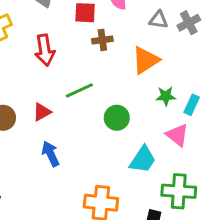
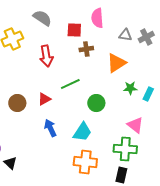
pink triangle: (177, 135) -> (135, 125), moved
cyan trapezoid: (143, 160) -> (82, 132), moved
green cross: (179, 191) -> (125, 149), moved

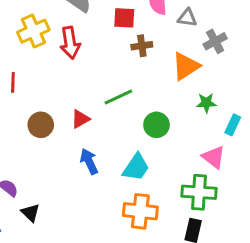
gray triangle: (125, 35) -> (187, 18), moved
gray cross: (146, 37) -> (215, 41), moved
red arrow: (46, 56) -> (70, 43), moved
cyan rectangle: (148, 94) -> (233, 125), moved

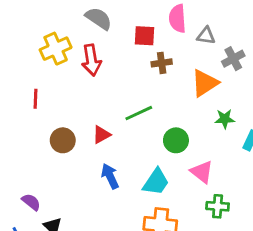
pink triangle: (214, 157) -> (202, 172), moved
green cross: (199, 192) -> (218, 206), size x0.7

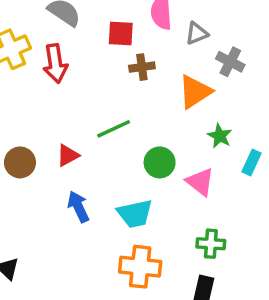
gray triangle: (206, 36) -> (197, 33), turned -30
gray cross: (233, 59) -> (230, 62), turned -35
green star: (225, 119) -> (220, 136), turned 30
pink triangle: (202, 172) -> (200, 182), moved
cyan trapezoid: (156, 182) -> (135, 214), turned 44

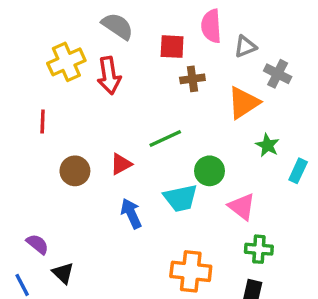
pink triangle: (200, 182) -> (242, 207), moved
cyan trapezoid: (135, 214) -> (181, 198), moved

